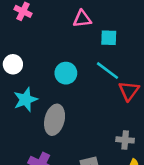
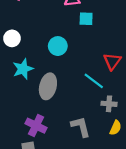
cyan square: (109, 38) -> (86, 19), moved
cyan line: (107, 71) -> (94, 81), moved

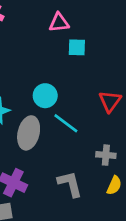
cyan circle: (58, 46) -> (45, 96), moved
cyan line: (94, 81) -> (66, 123), moved

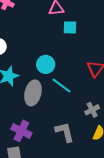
gray cross: (106, 155) -> (92, 110), turned -32

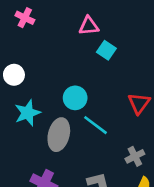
cyan square: (70, 27) -> (106, 50), turned 32

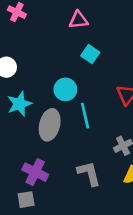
cyan square: (106, 50) -> (90, 54), moved
cyan line: (96, 125) -> (85, 116), turned 40

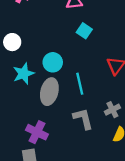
cyan circle: (65, 89) -> (53, 62), moved
gray L-shape: (89, 173) -> (83, 119), moved

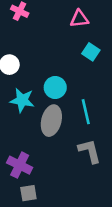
cyan star: (23, 74) -> (22, 100), turned 30
purple cross: (37, 132) -> (20, 165), moved

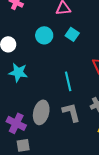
cyan circle: (55, 87) -> (44, 35), moved
gray ellipse: (51, 121) -> (41, 112), moved

